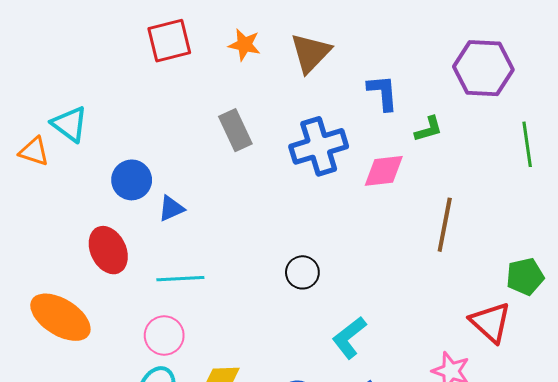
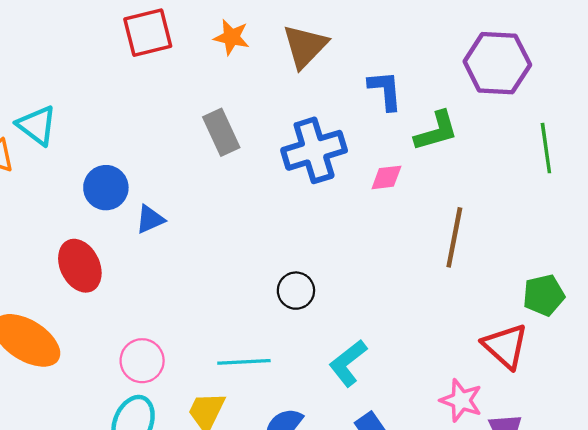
green L-shape: (428, 129) -> (436, 131), size x1.4
pink diamond: (384, 171) -> (386, 177), size x0.7
cyan line: (180, 279) -> (244, 362), moved

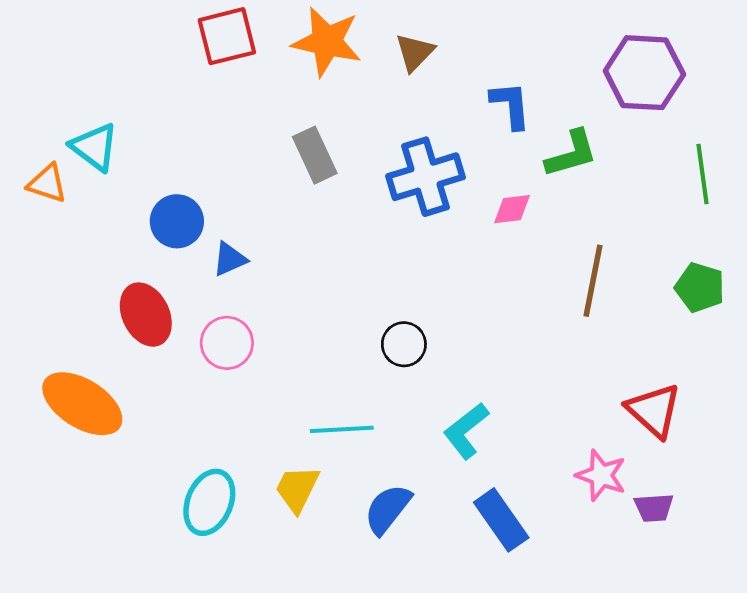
orange star: (231, 37) -> (327, 42), size x1.6
brown triangle: (305, 46) -> (415, 52), size x0.7
green pentagon: (544, 295) -> (700, 287), moved, turned 30
pink circle: (142, 361) -> (227, 343), moved

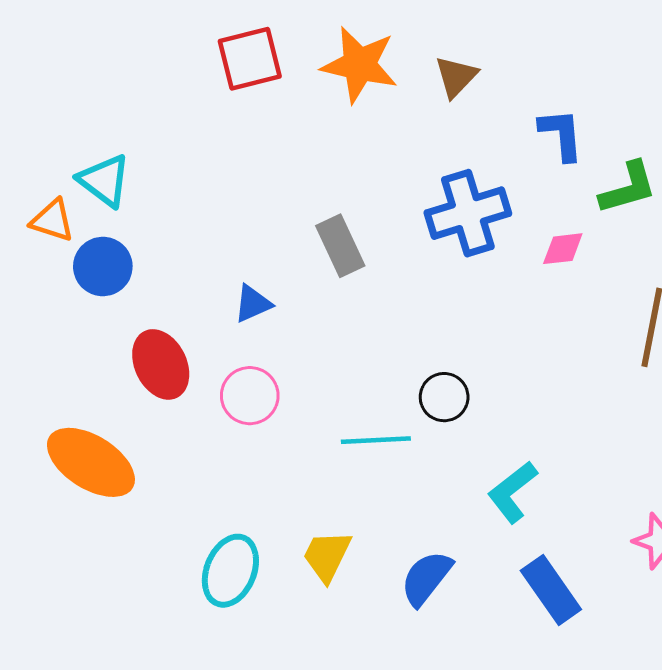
gray rectangle: (315, 155) -> (340, 246), moved
blue circle: (177, 221) -> (103, 267), moved
cyan line: (342, 429) -> (376, 440), moved

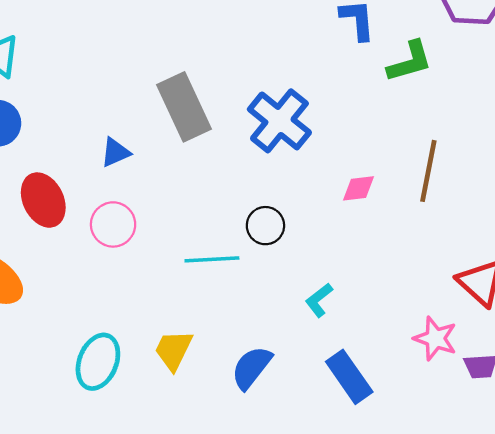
blue cross: (468, 213) -> (279, 121), moved, turned -34
gray rectangle: (340, 246) -> (184, 107), size x1.4
pink diamond: (563, 249) -> (359, 188), moved
cyan L-shape: (512, 492) -> (319, 300), size x0.7

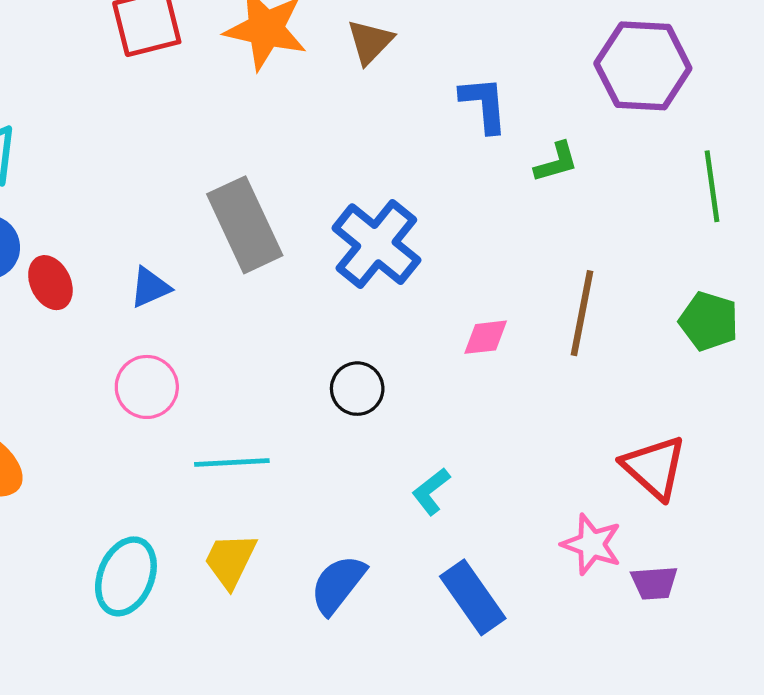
green L-shape: (410, 62) -> (556, 162), size x0.7
red ellipse: (43, 200) -> (50, 283), moved, size x0.7
cyan line: (212, 259) -> (232, 462), moved

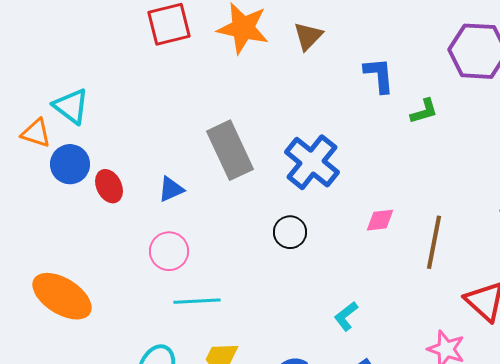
brown line: (582, 313) -> (434, 242), moved
black circle: (357, 389) -> (290, 232), moved
cyan line: (232, 462) -> (197, 301), moved

